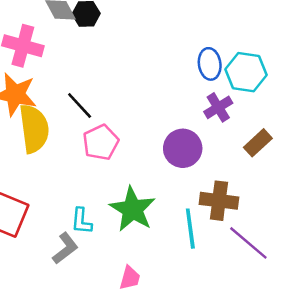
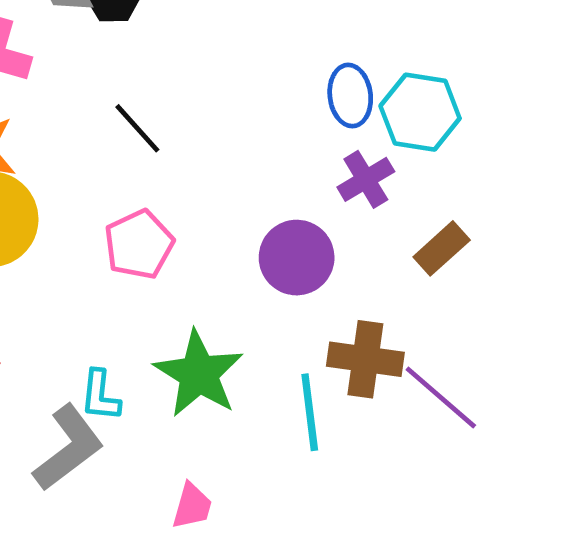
black line: (80, 106) -> (137, 128), moved
purple line: (248, 243) -> (441, 398), moved
gray L-shape: (65, 248) -> (68, 448), size x1.4

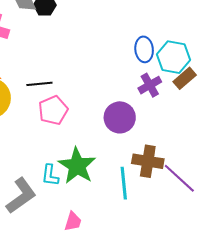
black line: (137, 128) -> (39, 84), moved, turned -55
brown rectangle: (442, 248) -> (185, 78), moved
cyan L-shape: (100, 396) -> (50, 175), moved

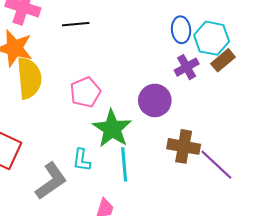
black line: (39, 84) -> (76, 24), moved
green star: (77, 166) -> (112, 129), moved
cyan line: (124, 183) -> (124, 164), moved

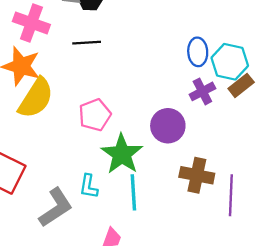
yellow semicircle: (29, 78) -> (36, 98), turned 36
purple line: (216, 165) -> (231, 195), turned 48

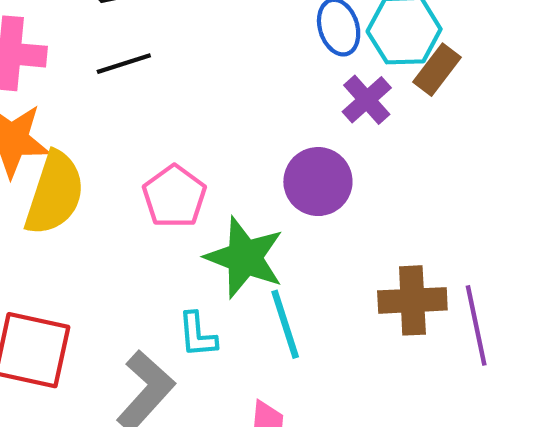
brown cross: (197, 175) -> (412, 300), moved
purple line: (231, 195) -> (476, 325), moved

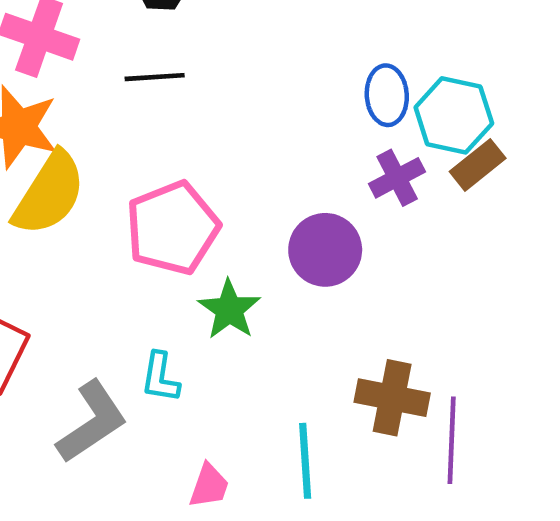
pink pentagon: (174, 196) -> (172, 228), size x1.4
green star: (245, 258) -> (229, 310), size x0.7
cyan line: (285, 324) -> (305, 461), moved

